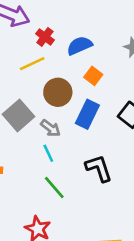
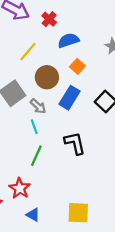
red cross: (45, 37) -> (49, 19), moved
yellow line: (32, 64) -> (28, 52), turned -30
green line: (54, 188) -> (36, 156), turned 60

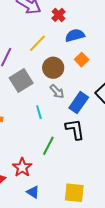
blue rectangle: (70, 98) -> (79, 103), moved
gray arrow: (38, 106) -> (57, 91), moved
green line: (36, 156) -> (48, 146), moved

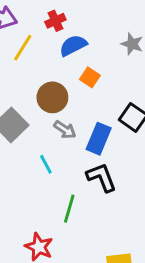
red cross: (58, 15) -> (55, 21), moved, turned 32
yellow line: (37, 43) -> (23, 48), moved

